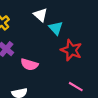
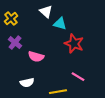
cyan triangle: (56, 28) -> (60, 24), turned -32

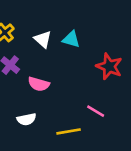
white triangle: (46, 12) -> (43, 39), moved
red star: (74, 44) -> (109, 66), moved

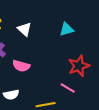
cyan triangle: (71, 39) -> (67, 29), moved, turned -32
red star: (109, 66) -> (79, 66), moved, turned 30

